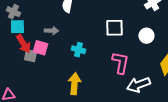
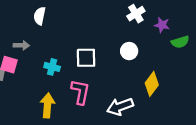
white square: (114, 28) -> (86, 58), moved
pink L-shape: (120, 63) -> (80, 92), moved

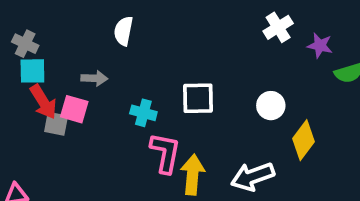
white circle: (129, 51) -> (271, 106), moved
pink L-shape: (80, 92) -> (165, 153), moved
yellow arrow: (47, 105) -> (193, 175), moved

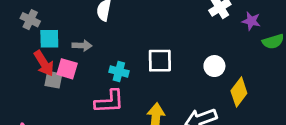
cyan square: (32, 71) -> (49, 39), moved
pink L-shape: (165, 153) -> (109, 102), moved, turned 76

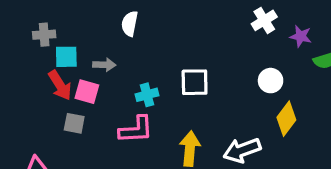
gray cross: (30, 20) -> (44, 35), turned -30
white circle: (214, 66) -> (271, 81), moved
cyan cross: (119, 71) -> (147, 95), turned -30
gray square: (53, 80) -> (74, 123), moved

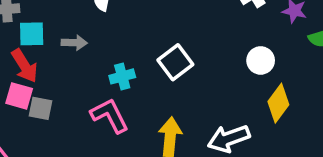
white square: (195, 82) -> (175, 62), turned -36
pink square: (87, 92) -> (19, 96), moved
pink L-shape: (136, 130) -> (110, 116), turned -114

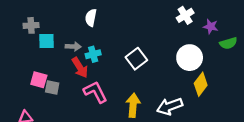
white circle: (261, 60) -> (190, 58), size x1.5
red arrow: (25, 66) -> (80, 68), moved
cyan cross: (122, 76) -> (93, 54), moved

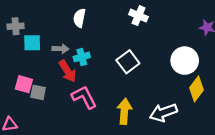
white cross: (185, 15) -> (139, 16), moved, turned -35

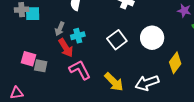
cyan square: (32, 43) -> (33, 14), moved
gray arrow: (61, 49) -> (60, 29), turned 112
white circle: (185, 61) -> (152, 38), moved
yellow arrow: (124, 111) -> (114, 82), turned 130

